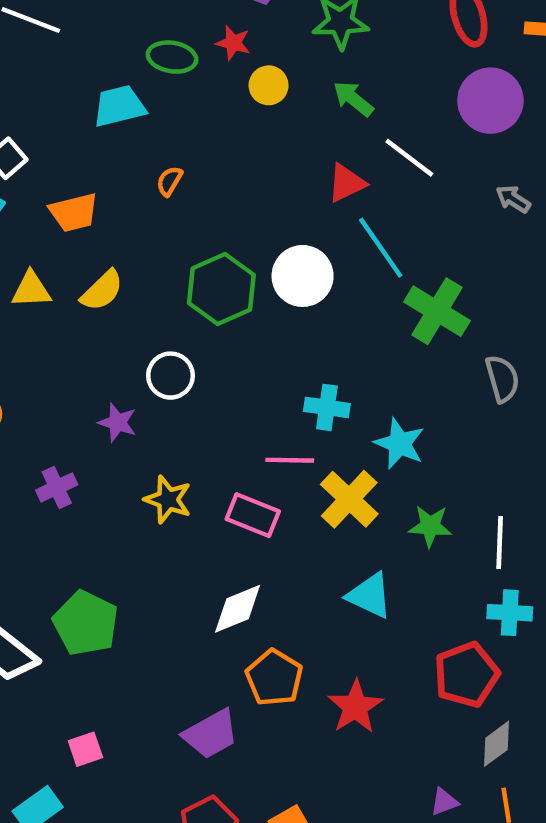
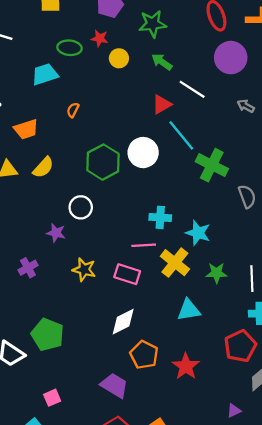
cyan triangle: (370, 595) -> (189, 310), turned -30
purple trapezoid: (211, 734) -> (114, 385), turned -116

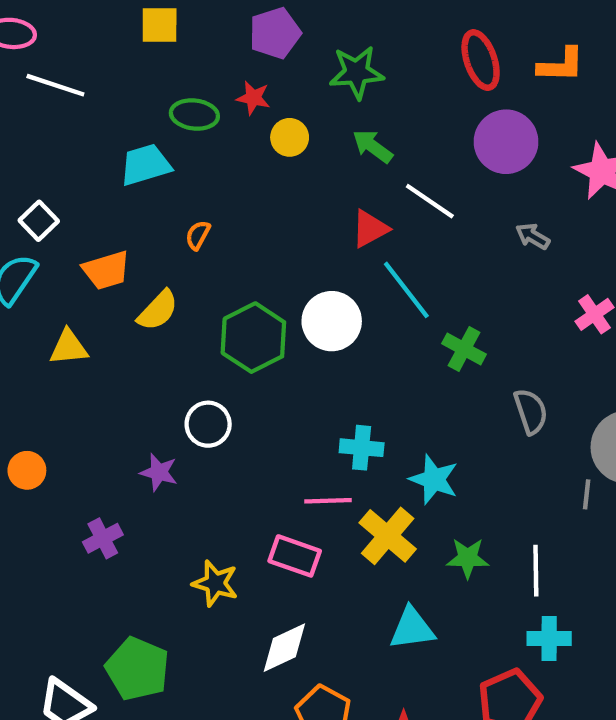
green cross: (212, 165) -> (464, 349), size x0.7
yellow semicircle: (43, 167) -> (158, 310), moved
yellow star: (84, 270) -> (215, 583), moved

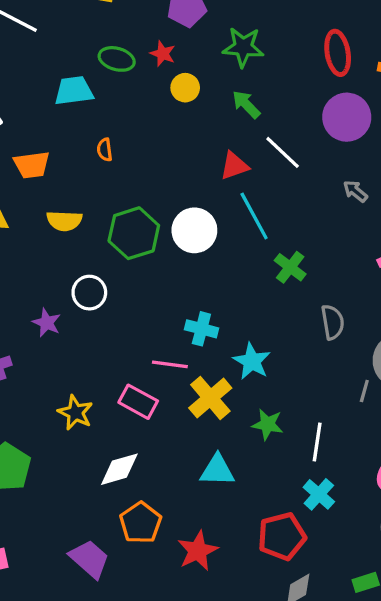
orange semicircle: (198, 235) -> (105, 150), turned -45
yellow semicircle: (158, 310) -> (64, 221), moved, turned 40
cyan cross: (549, 639) -> (319, 494), turned 32

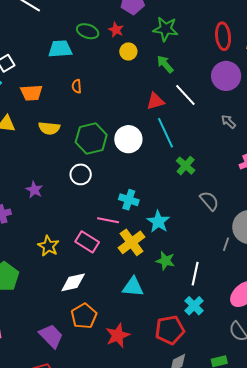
white circle: (89, 293) -> (81, 174), moved
gray semicircle: (333, 322) -> (209, 201), turned -35

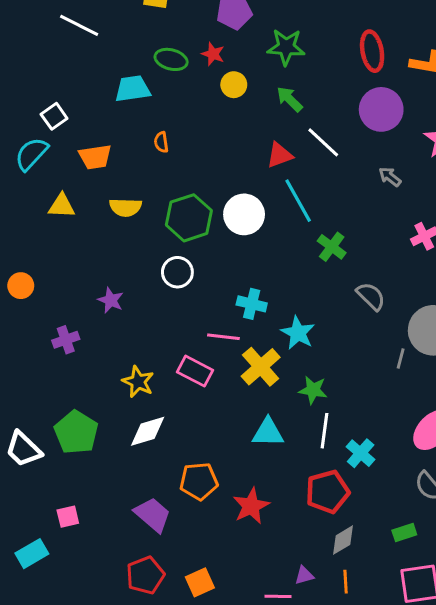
white line: (195, 274) -> (324, 431), moved
white diamond: (73, 282) -> (148, 431), moved
orange pentagon: (84, 316) -> (199, 481), turned 30

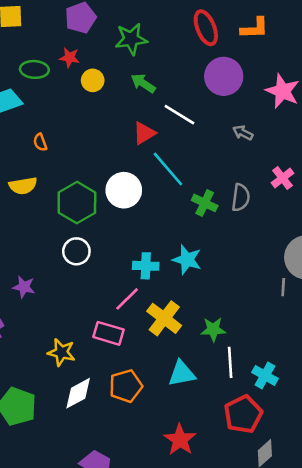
yellow semicircle: (125, 207) -> (23, 186), moved
gray semicircle: (371, 296) -> (241, 198), moved, turned 64
cyan star: (298, 333) -> (187, 260), moved
pink line: (223, 337) -> (127, 299), turned -40
orange pentagon: (199, 481) -> (126, 386), moved

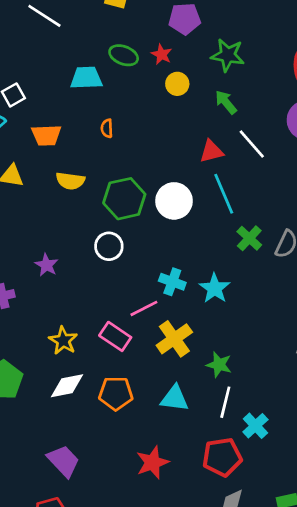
yellow semicircle: (23, 186) -> (70, 181), moved

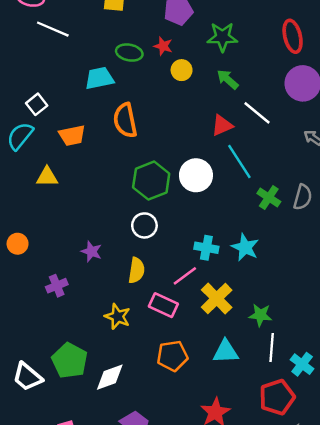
orange semicircle: (107, 128) -> (125, 120), size x2.0
yellow semicircle: (70, 181) -> (136, 270), moved, turned -80
white diamond: (67, 386) -> (110, 377), moved

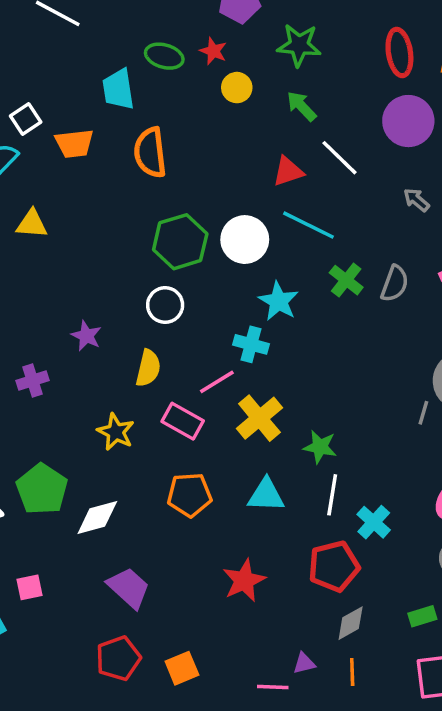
cyan trapezoid: (99, 78) -> (118, 89), turned -92
orange trapezoid: (72, 135) -> (74, 143), moved
cyan line: (239, 162) -> (308, 225), turned -36
cyan star: (245, 247) -> (279, 301), moved

